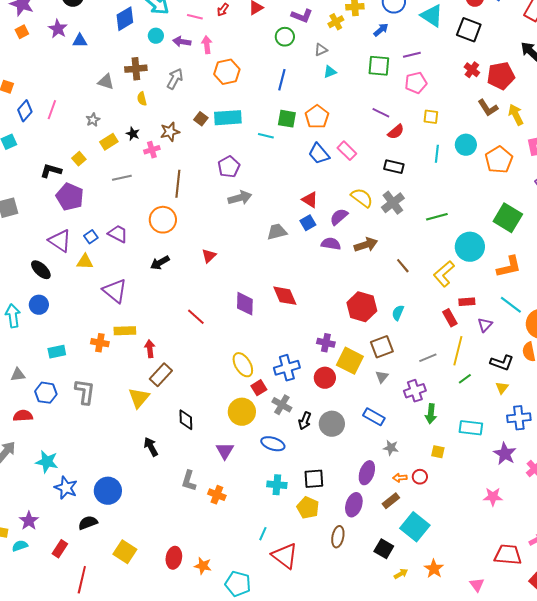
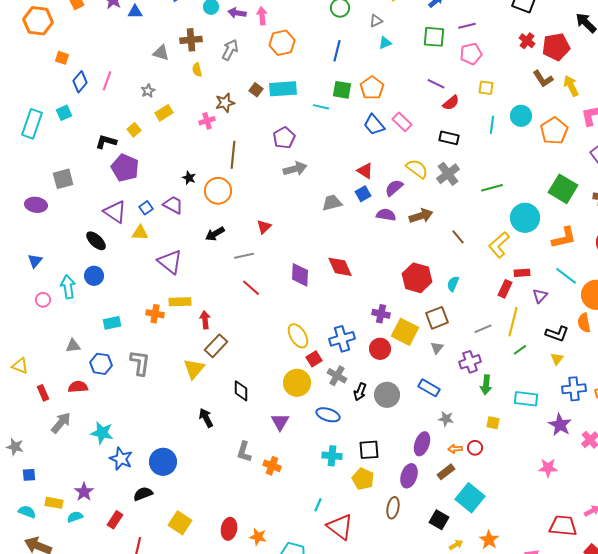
black star: (133, 134) -> (189, 178), moved
gray line: (122, 178) -> (244, 256), moved
red rectangle: (450, 318) -> (505, 289), turned 54

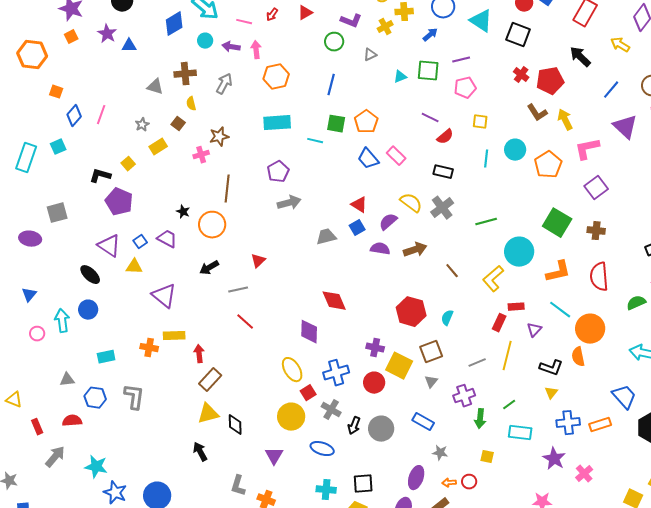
cyan triangle: (385, 43) -> (400, 77), moved
brown square: (256, 90) -> (178, 124), moved
purple diamond: (300, 275) -> (309, 332), moved
green line: (520, 350) -> (509, 405), moved
yellow triangle: (194, 369) -> (208, 414), moved, turned 35

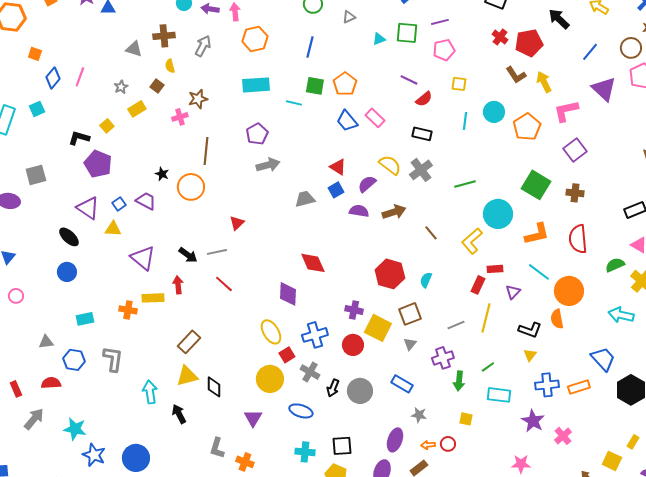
black arrow: (209, 268) -> (188, 255), moved, turned -114
cyan arrow: (62, 321) -> (150, 392), moved
red arrow: (199, 354) -> (178, 285), moved

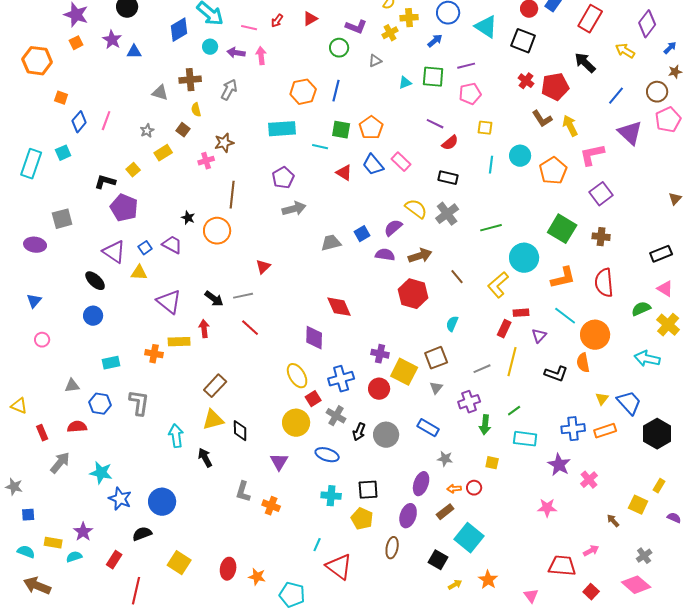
orange hexagon: (255, 39) -> (303, 92), moved
red triangle: (338, 167) -> (344, 173), moved
red hexagon: (390, 274) -> (413, 294), moved
yellow triangle: (530, 355) -> (602, 399), moved

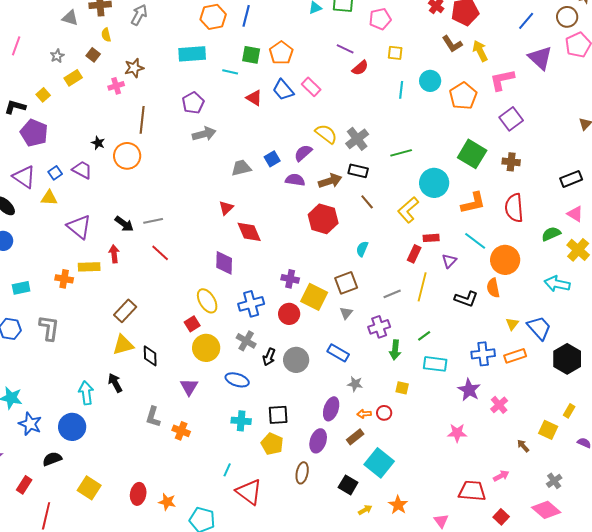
black rectangle: (448, 178) -> (358, 171), moved
red triangle: (263, 267) -> (226, 208), moved
red square: (313, 399) -> (192, 324), moved
cyan arrow: (176, 436) -> (86, 393), moved

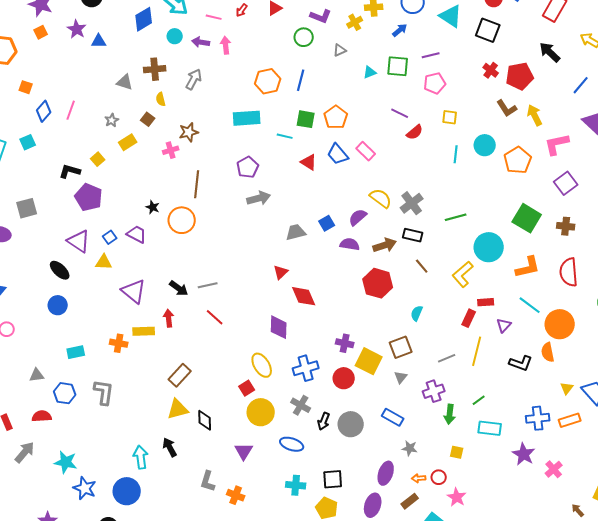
pink star: (457, 433) -> (457, 497), moved, turned 30

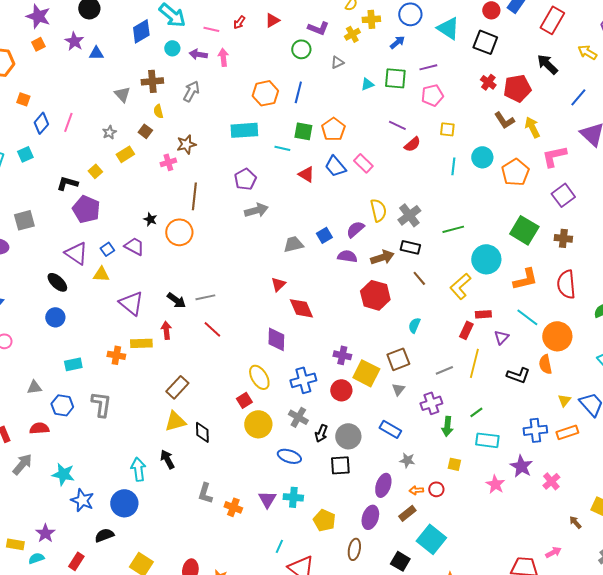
gray triangle: (125, 82) -> (122, 94), turned 30
yellow semicircle: (381, 198) -> (378, 210), turned 40
purple triangle: (244, 451) -> (267, 499), moved
black square: (333, 479) -> (340, 465), moved
pink star: (457, 497) -> (495, 484), moved

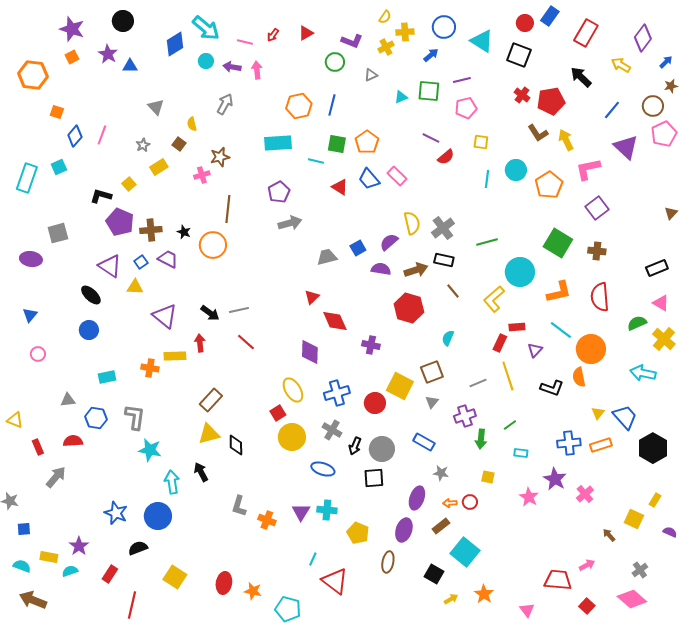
brown cross: (152, 81) -> (151, 230), moved
purple cross: (342, 355) -> (371, 345), moved
yellow line: (474, 363) -> (508, 376), turned -32
cyan rectangle: (487, 440) -> (521, 453), size x0.6
cyan star: (63, 474) -> (150, 450), moved

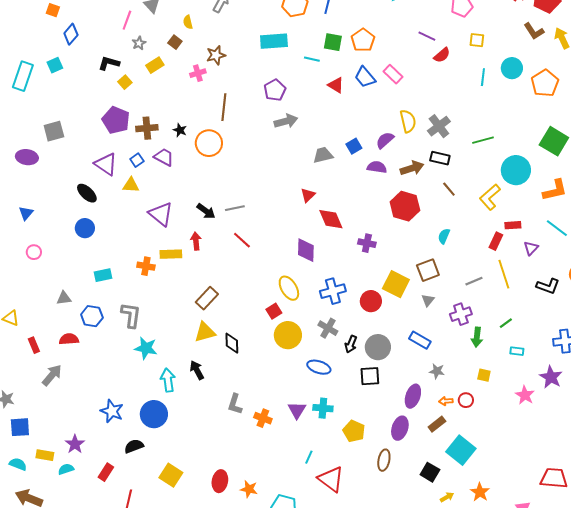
pink line: (102, 135) -> (127, 20), moved
black L-shape: (101, 196) -> (109, 63), moved
blue square: (24, 529) -> (20, 427), size x1.5

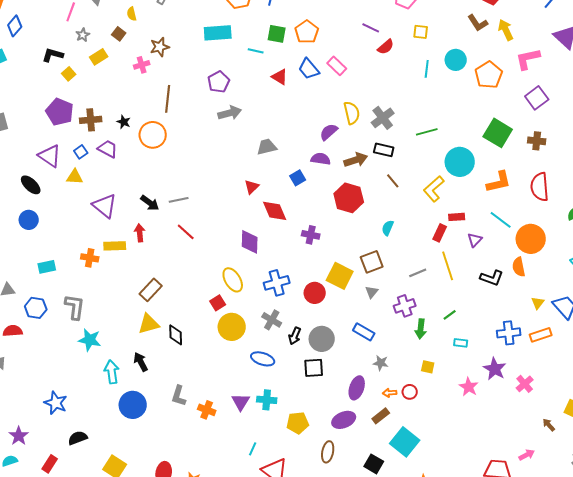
blue square: (354, 146) -> (298, 178), moved
blue circle: (154, 414) -> (133, 405), moved
purple ellipse: (400, 428) -> (344, 420), turned 50
yellow pentagon: (354, 431) -> (298, 423), turned -30

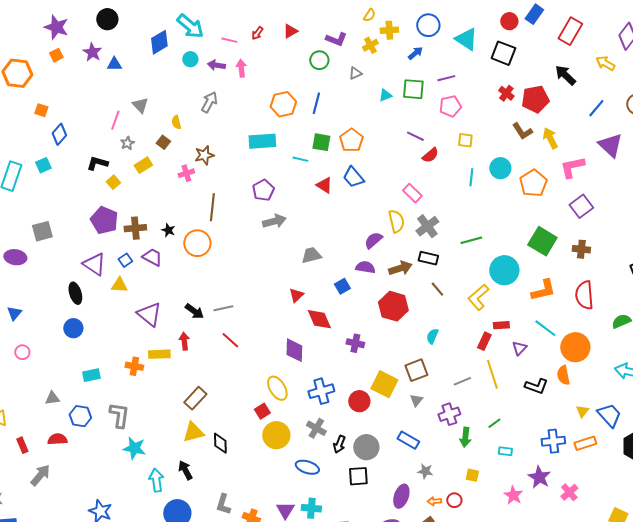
pink rectangle: (337, 66) -> (412, 193), moved
black ellipse: (31, 185) -> (75, 293), turned 30

